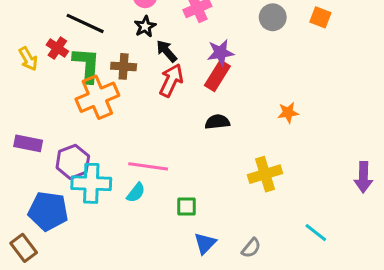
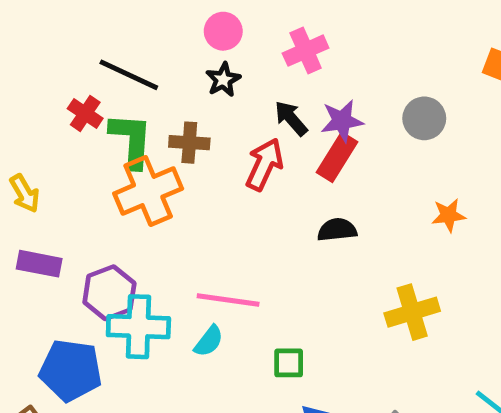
gray circle: (273, 17) -> (424, 118), moved
black arrow: (167, 51) -> (291, 118), moved
yellow arrow: (28, 59) -> (25, 193), moved

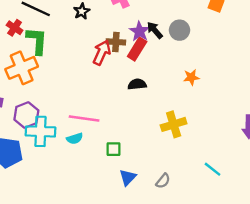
black arrow: (291, 118) -> (155, 30), moved
purple star: (342, 121) -> (139, 31), turned -30
brown cross: (189, 143) -> (116, 42), moved
orange cross: (148, 191) -> (22, 68), moved
cyan semicircle: (209, 341) -> (75, 139), turned 35

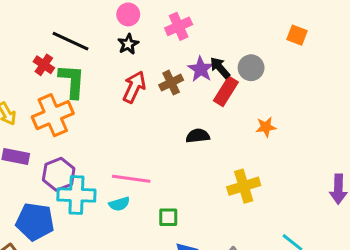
brown cross: (116, 42) -> (171, 83), turned -30
red rectangle: (137, 49) -> (226, 91), moved
red arrow: (102, 53) -> (134, 87), moved

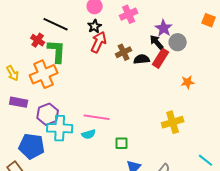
purple star: (201, 69) -> (164, 28), moved
red arrow: (134, 87) -> (99, 42), moved
black semicircle: (198, 136) -> (142, 59), moved

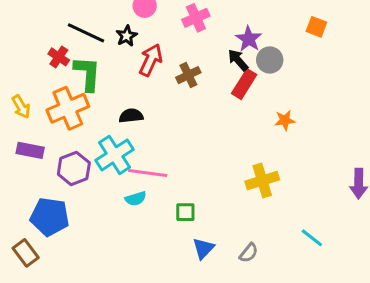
black star: (95, 26) -> (127, 36), moved
black semicircle: (142, 59) -> (131, 116), moved
cyan cross: (60, 128) -> (115, 155), moved, turned -35

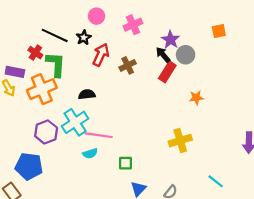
orange square: (316, 27) -> (219, 31), turned -32
purple rectangle: (30, 150) -> (15, 72), moved

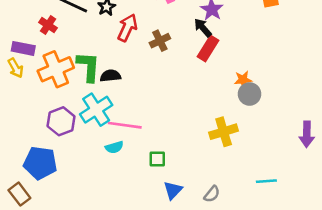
gray circle: (186, 55) -> (250, 94), moved
green L-shape: (56, 64) -> (88, 67), moved
cyan line: (216, 181) -> (266, 181), turned -42

